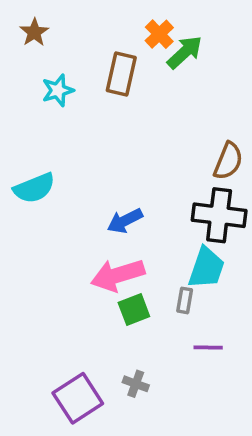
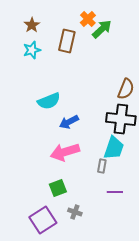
brown star: (34, 32) -> (32, 25), moved
cyan semicircle: (34, 188) -> (49, 101), moved
green square: (134, 309) -> (58, 188), moved

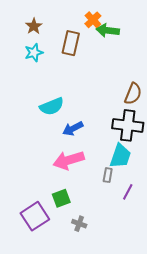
green arrow: (102, 29) -> (108, 30), turned -130
purple line: (115, 192) -> (128, 192), moved, turned -63
purple square: (43, 220) -> (35, 216), moved

